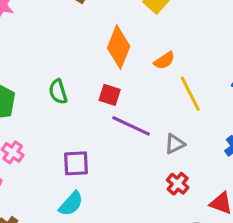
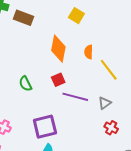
orange semicircle: (164, 61) -> (89, 52), turned 136
red square: (110, 95) -> (58, 80), turned -32
purple square: (76, 163) -> (45, 127), size x1.4

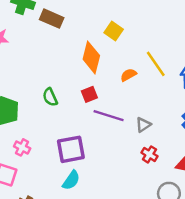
yellow square: (76, 16) -> (114, 31), moved
orange semicircle: (89, 52) -> (128, 75), moved, turned 56
yellow line: (109, 70) -> (156, 64), moved

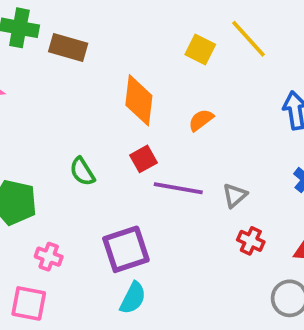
yellow square: (114, 31) -> (200, 49), moved
yellow line: (156, 64) -> (248, 39), moved

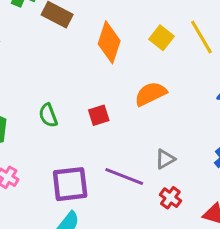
orange diamond: (139, 100) -> (109, 42), moved
orange semicircle: (201, 120) -> (151, 94), size x1.5
purple line: (178, 188) -> (124, 177), moved

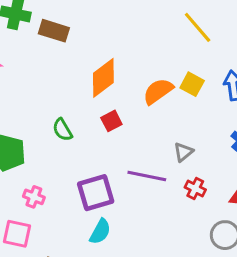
yellow square: (162, 38) -> (192, 84), moved
orange diamond: (109, 42) -> (103, 78), moved, turned 45

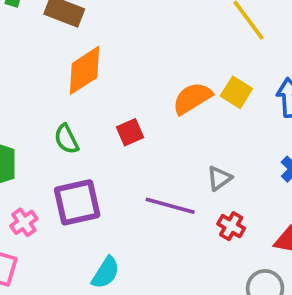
orange diamond: (103, 78) -> (84, 70), moved
purple square: (96, 193) -> (77, 202), moved
pink cross: (34, 197) -> (24, 222), turned 30

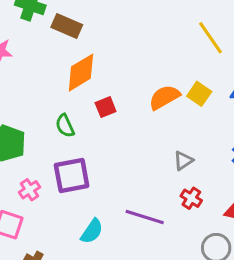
red square: (130, 132) -> (106, 107), moved
purple line: (170, 206) -> (145, 217), moved

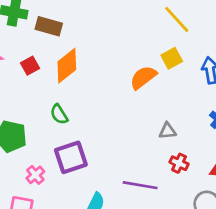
yellow square: (199, 94) -> (172, 58), moved, turned 35
red square: (106, 107) -> (30, 66), moved
gray triangle: (183, 161) -> (167, 131), turned 36

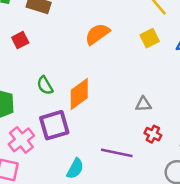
orange diamond: (67, 66) -> (79, 94), moved
orange semicircle: (143, 77) -> (97, 34), moved
pink cross: (35, 175) -> (21, 140), size x1.5

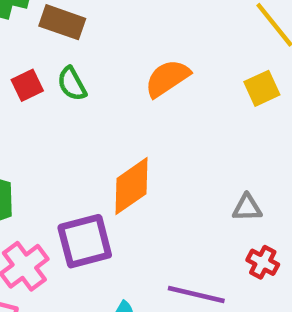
green semicircle: (45, 85) -> (72, 84), moved

